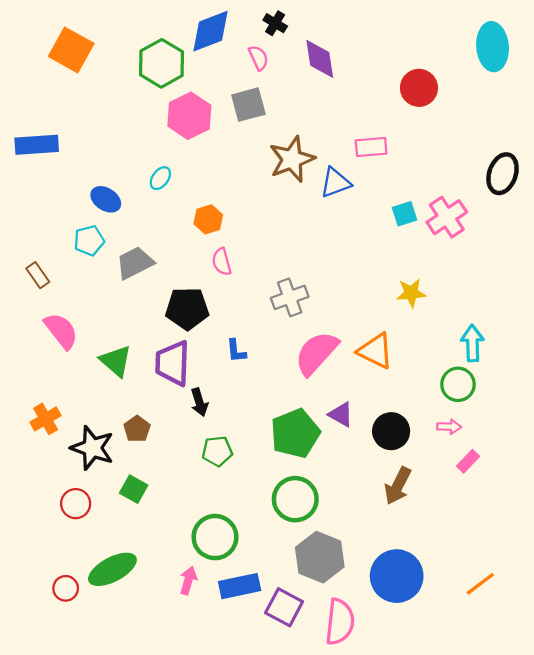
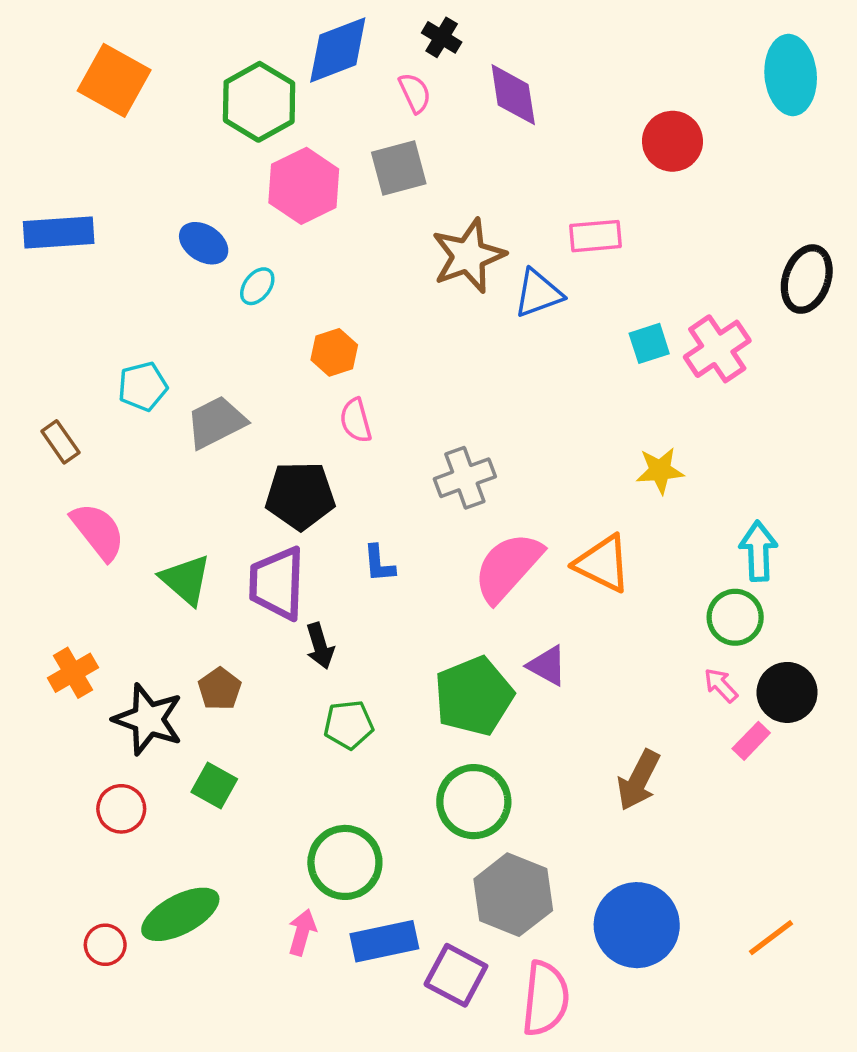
blue ellipse: (106, 199) -> (204, 243), moved
pink arrow: (449, 427) -> (721, 685), turned -135
black circle: (391, 431) -> (787, 692), moved

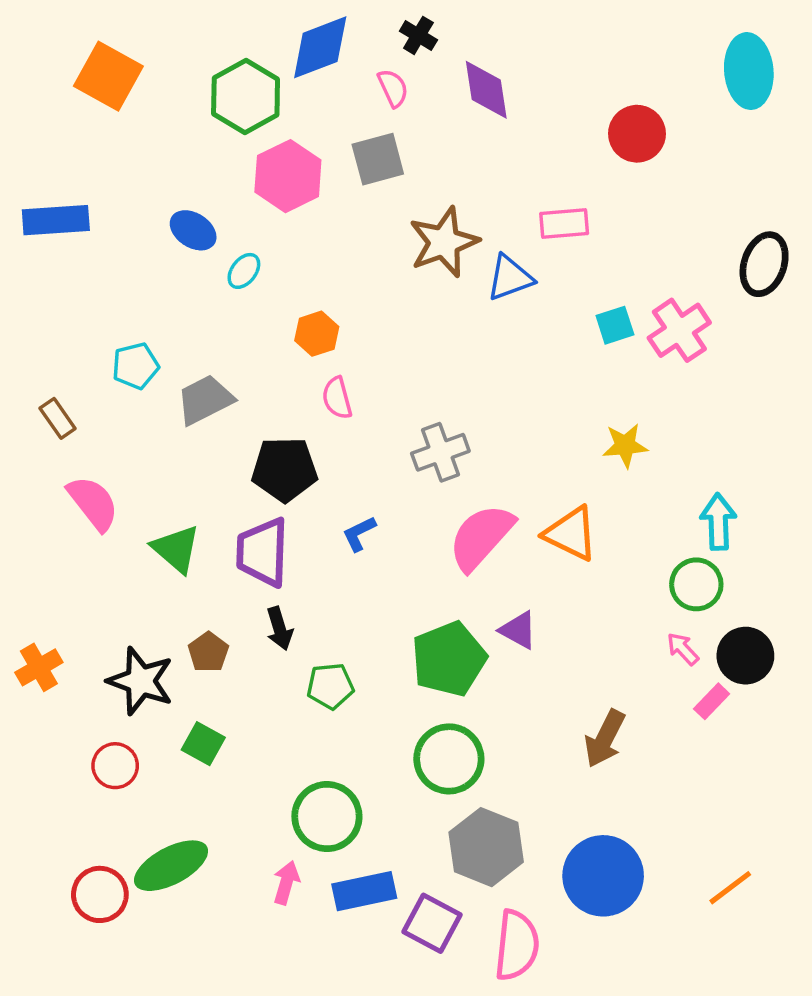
blue L-shape: (379, 564) -> (359, 534), turned 69
black arrow: (320, 646) -> (279, 628), moved
orange cross: (73, 673) -> (39, 667), moved
red circle: (105, 945) -> (100, 894), size x1.4

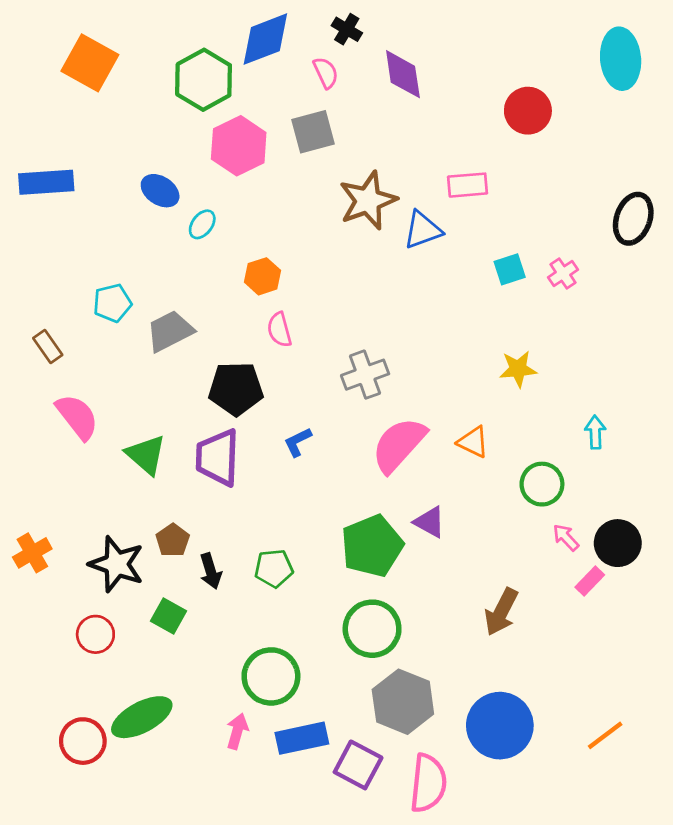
pink cross: (679, 330) -> (563, 274), size x0.6
cyan arrow: (718, 522) -> (595, 432), size x0.7
orange triangle: (571, 534) -> (473, 442), size x0.7
green circle: (696, 584) -> (542, 484), moved
black arrow: (279, 628) -> (211, 571), moved

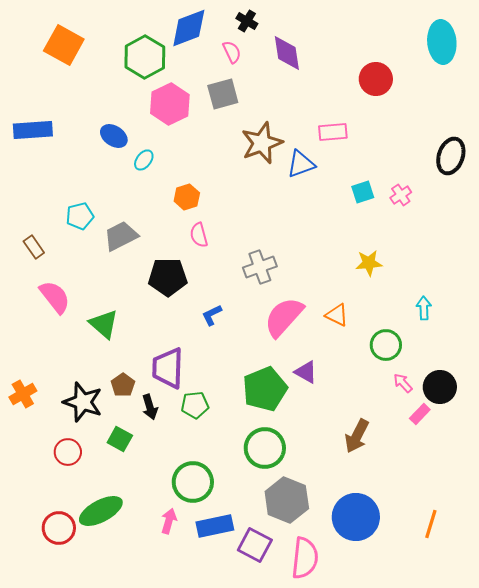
purple trapezoid: (218, 457) -> (168, 368), moved
orange line: (605, 735) -> (431, 524), turned -36

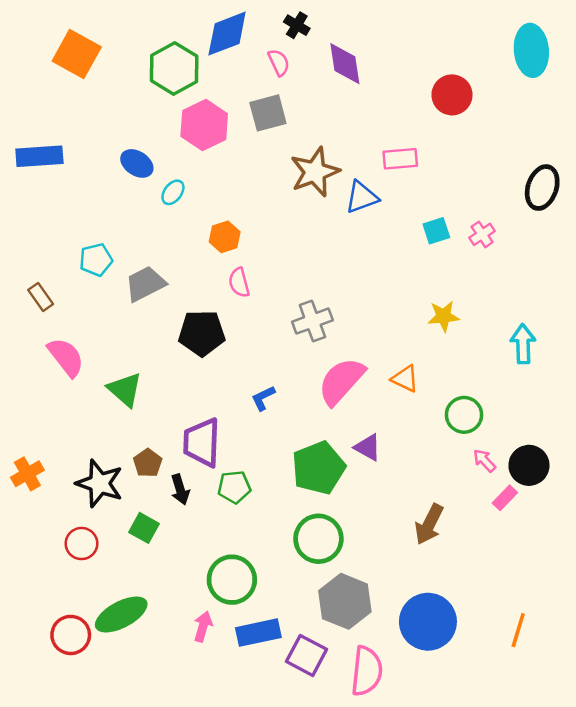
cyan arrow: (424, 308) -> (523, 344), moved, size x1.4
blue L-shape: (212, 315) -> (263, 398), moved

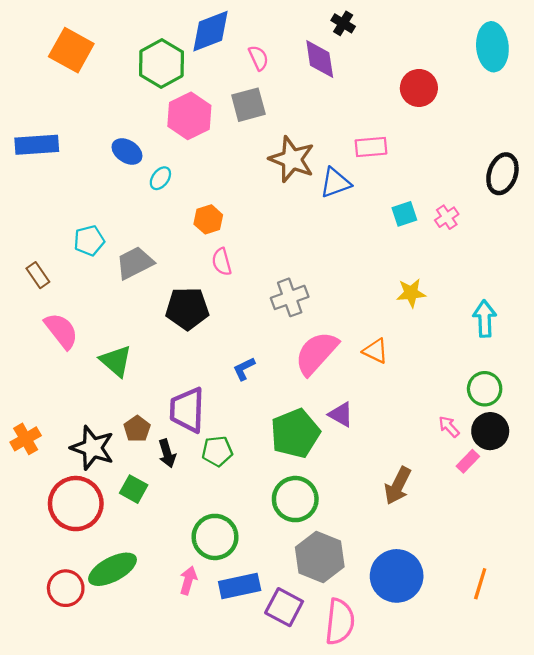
black cross: (297, 25) -> (343, 23), moved
brown star: (315, 172) -> (292, 159), turned -30
green circle: (464, 415) -> (485, 389), moved
red circle: (82, 544) -> (76, 504), size x1.8

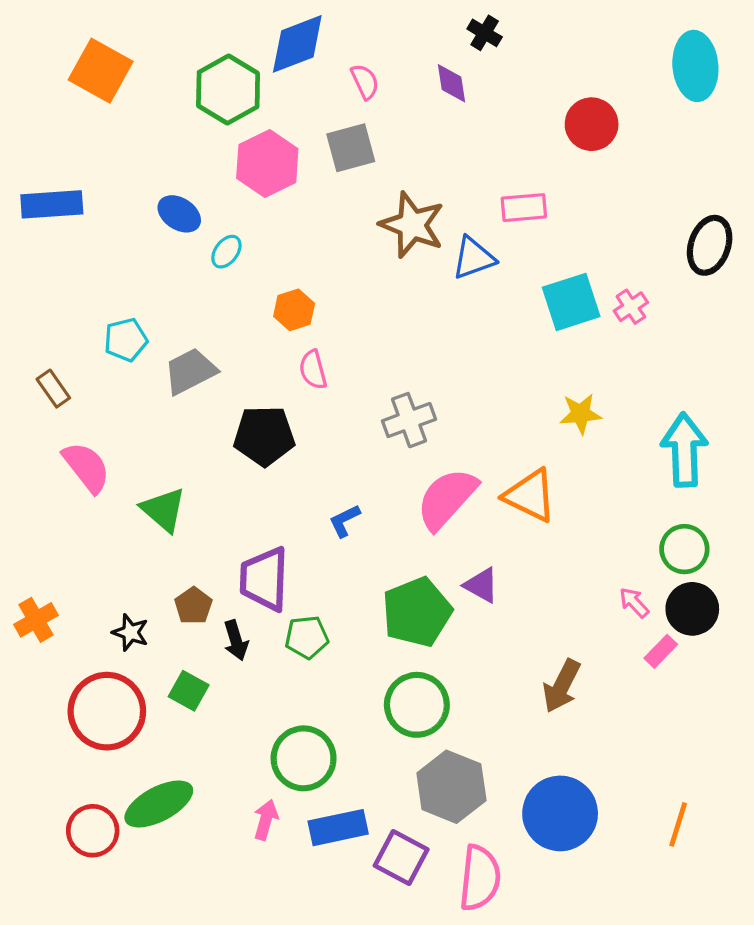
purple diamond: (320, 59) -> (451, 83), size x0.7
cyan square: (404, 214) -> (571, 302), size x1.6
cyan arrow: (485, 319) -> (684, 450), size x1.4
orange triangle: (375, 351) -> (530, 496), size x1.5
black star: (92, 448) -> (130, 632), size x0.6

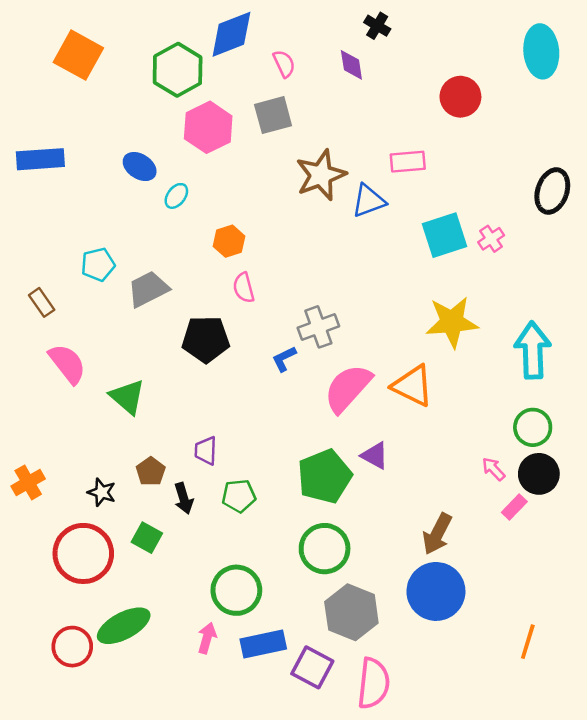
brown star: (412, 225) -> (321, 175), turned 30
yellow star: (581, 414) -> (452, 322), size x1.6
blue L-shape: (344, 521) -> (284, 359), moved
purple trapezoid: (264, 579) -> (206, 451), size x0.6
blue circle: (560, 813) -> (436, 591), moved

